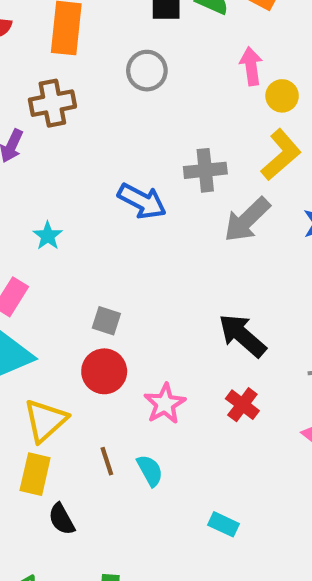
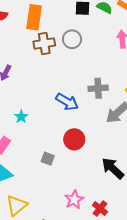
brown cross: (52, 103) -> (44, 44), moved
red circle: (104, 371) -> (74, 139), moved
red cross: (242, 405) -> (100, 209), moved

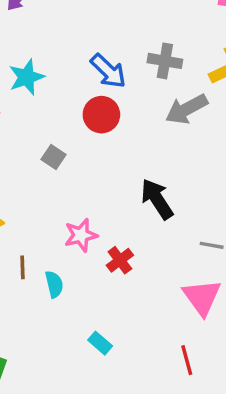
cyan star: (21, 117) -> (27, 77), size x1.5
red circle: (74, 139) -> (101, 115), moved

